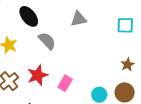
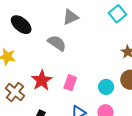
cyan square: (125, 25) -> (118, 14), turned -30
gray semicircle: (47, 41) -> (57, 43), moved

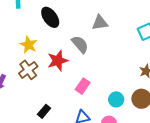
red star: (42, 80) -> (58, 61), moved
brown cross: (15, 92) -> (28, 70), moved

